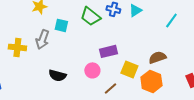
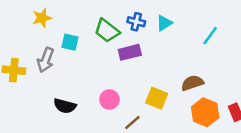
purple rectangle: (108, 51) -> (130, 52), moved
orange hexagon: (151, 81) -> (205, 112), moved

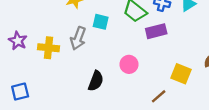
pink circle: (109, 99) -> (129, 64), moved
black semicircle: (65, 106) -> (96, 81), turned -84

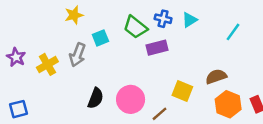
cyan square: (101, 22) -> (100, 38), turned -35
yellow cross: (49, 48) -> (47, 64), turned -36
pink circle: (129, 64) -> (131, 99), moved, size x1.5

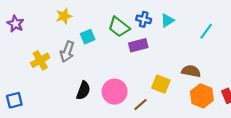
purple star: (16, 57) -> (15, 24), moved
brown semicircle: (216, 77) -> (191, 71), turned 30

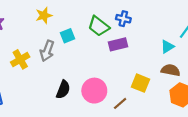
cyan triangle: (167, 20) -> (167, 47), moved

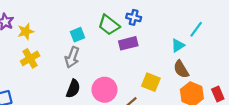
yellow star: (44, 15) -> (26, 31), moved
gray arrow: (47, 51) -> (72, 57), moved
brown semicircle: (171, 70) -> (181, 69), turned -132

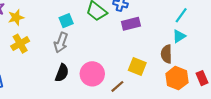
purple rectangle: (128, 43) -> (131, 24), moved
cyan triangle: (178, 45) -> (179, 36), moved
brown semicircle: (181, 69) -> (166, 54), turned 30

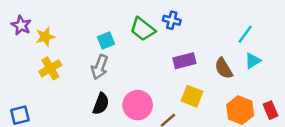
purple rectangle: (131, 24) -> (184, 61), moved
cyan triangle: (179, 36) -> (253, 61), moved
brown semicircle: (166, 54) -> (224, 68), moved, turned -30

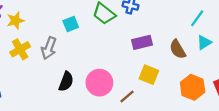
gray arrow: (100, 67) -> (49, 48), moved

